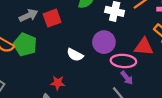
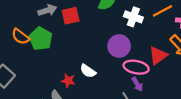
red triangle: (144, 47) -> (158, 55), turned -48
white semicircle: (75, 55) -> (88, 71), moved

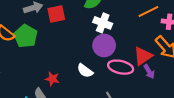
white cross: (133, 17) -> (103, 23), moved
white semicircle: (88, 71) -> (85, 71), moved
purple arrow: (137, 84) -> (149, 71), moved

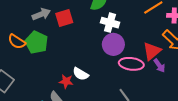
white semicircle: (85, 71) -> (81, 74), moved

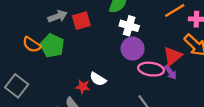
purple arrow: (159, 66) -> (171, 72), moved

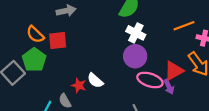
red square: (81, 21) -> (58, 40), moved
green pentagon: (52, 46) -> (34, 60), moved

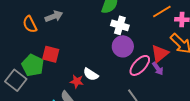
orange semicircle: (35, 34) -> (30, 24), moved, turned 30
red square: (58, 40) -> (51, 54), moved, turned 30
pink ellipse: (150, 80) -> (140, 65), turned -55

